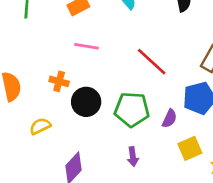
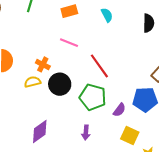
red line: (152, 62) -> (99, 66), moved
yellow semicircle: (40, 126) -> (33, 82), moved
yellow square: (190, 148) -> (130, 136), turned 36

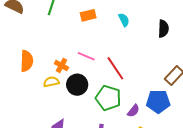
pink line: (69, 43) -> (86, 56), moved

